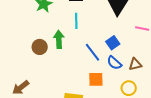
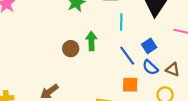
cyan line: (76, 21) -> (121, 22), moved
brown triangle: (135, 64) -> (173, 70), turned 32

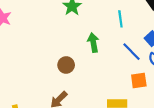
brown circle: (71, 49) -> (66, 65), moved

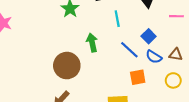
brown circle: (66, 65) -> (67, 66), size x1.6

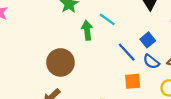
cyan line: (117, 19) -> (107, 19), moved, turned -49
green arrow: (92, 43) -> (87, 30), moved

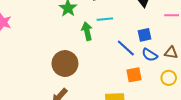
cyan line: (107, 19) -> (105, 19), turned -35
blue square: (148, 40) -> (145, 35), turned 32

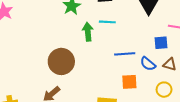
blue square: (145, 35) -> (161, 43), moved
blue line: (126, 48) -> (125, 54), turned -54

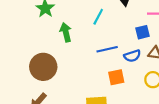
cyan line: (107, 22) -> (98, 17), moved, turned -56
blue semicircle: (148, 64) -> (132, 56), turned -49

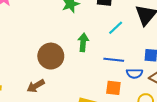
green arrow: (66, 32) -> (83, 42), moved

